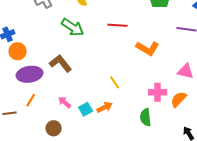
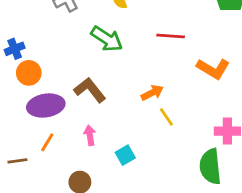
pink arrow: (65, 102) -> (90, 135), moved, turned 40
orange arrow: (105, 107) -> (152, 93), moved
green semicircle: (146, 117) -> (210, 166), size x1.4

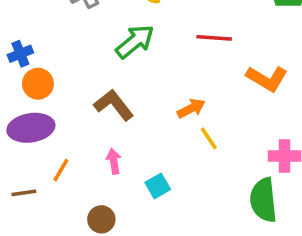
green arrow: (107, 39) -> (135, 41), turned -72
purple ellipse: (46, 106) -> (31, 128), moved

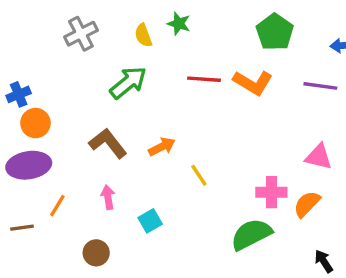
orange L-shape: (267, 78) -> (253, 83), moved
orange arrow: (191, 108) -> (162, 147), moved
green semicircle: (263, 200) -> (251, 234), turned 69

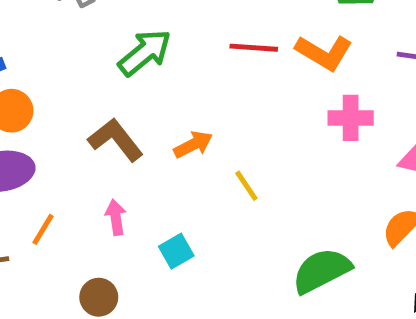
pink cross: (271, 192) -> (351, 118), moved

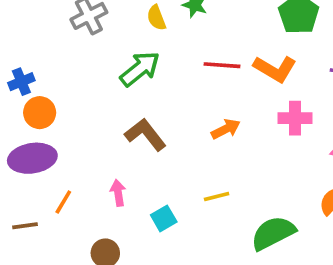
brown L-shape: (116, 140) -> (145, 135), moved
orange arrow: (193, 145) -> (226, 129), moved
yellow line: (246, 186) -> (217, 197), moved, turned -70

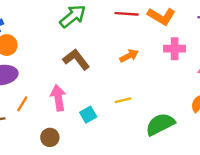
pink arrow: (118, 193) -> (58, 98), size x1.5

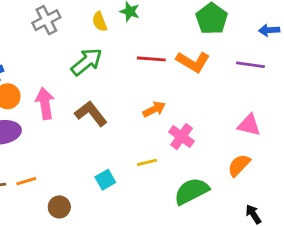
pink cross: (175, 49) -> (181, 137), moved, turned 36
pink arrow: (58, 98) -> (45, 103), moved
orange line: (22, 104) -> (26, 181), moved, turned 42

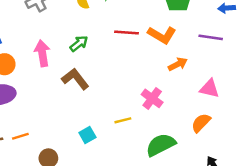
green arrow: (87, 62) -> (79, 43), moved, size x0.7
pink arrow: (45, 103) -> (42, 53), moved
orange arrow: (154, 109) -> (178, 64), moved

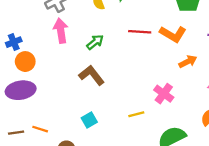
pink arrow: (42, 53) -> (61, 31), moved
cyan square: (87, 135) -> (89, 120), moved
orange line: (20, 136) -> (40, 129), turned 35

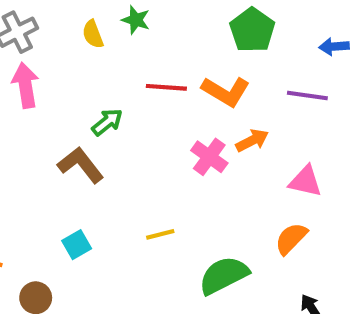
green arrow: (95, 42) -> (107, 122), moved
pink cross: (164, 94) -> (209, 157), moved

